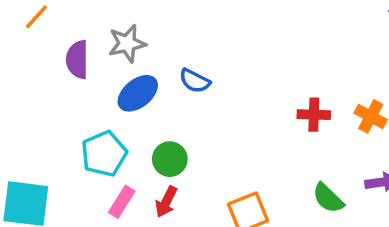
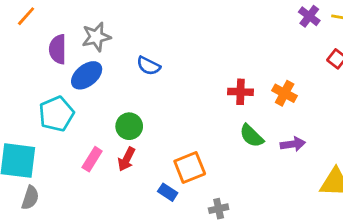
blue ellipse: (138, 93) -> (87, 75), moved
cyan pentagon: (104, 154) -> (56, 114), moved
green semicircle: (328, 198) -> (252, 136), moved

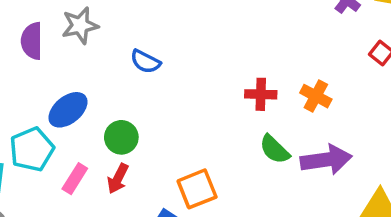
blue ellipse: (87, 75) -> (68, 110), moved
cyan pentagon: (56, 114) -> (32, 149), moved
purple arrow: (293, 144) -> (326, 160), size x1.6

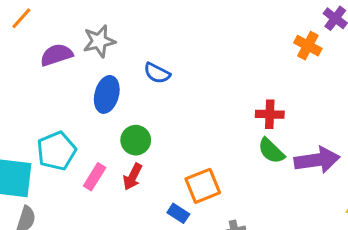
purple semicircle: (32, 41) -> (56, 55), turned 72
red cross: (261, 94) -> (270, 114), moved
orange cross: (316, 96) -> (308, 46), moved
blue ellipse: (68, 110) -> (107, 94), moved, turned -36

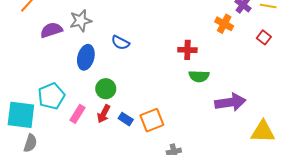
red cross: (270, 114) -> (187, 50), moved
green semicircle: (271, 151) -> (199, 76), moved, turned -42
blue rectangle: (178, 213) -> (126, 119), moved

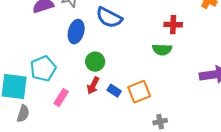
blue semicircle: (120, 43) -> (109, 18), size x1.5
green semicircle: (199, 76) -> (162, 50), moved
pink rectangle: (77, 114) -> (61, 98), moved

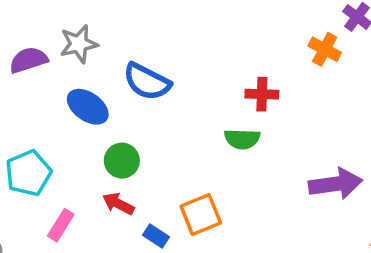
blue ellipse: (76, 32) -> (88, 107), turned -70
red arrow: (93, 86) -> (118, 204), turned 90
blue rectangle: (114, 91) -> (156, 236), moved

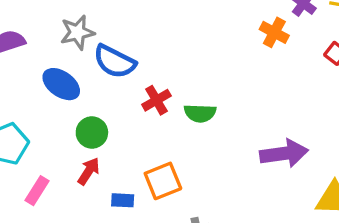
gray star: (79, 44) -> (77, 32), moved
red cross: (262, 94) -> (156, 100), moved, turned -32
red arrow: (118, 204) -> (89, 171), turned 96
blue rectangle: (156, 236) -> (123, 200), turned -30

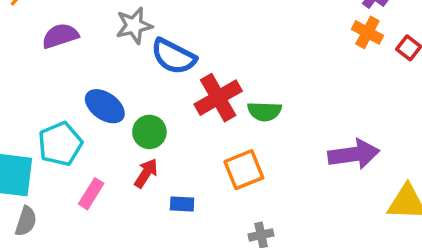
orange cross: (274, 32) -> (367, 32), moved
blue ellipse: (61, 84) -> (105, 106), moved
red cross: (156, 100) -> (218, 98), size x1.5
orange square: (163, 181) -> (244, 170), moved

